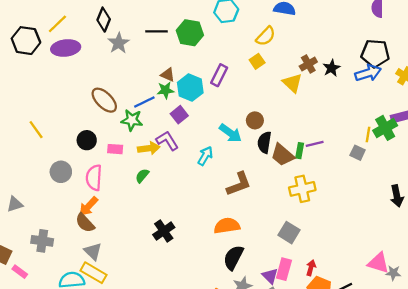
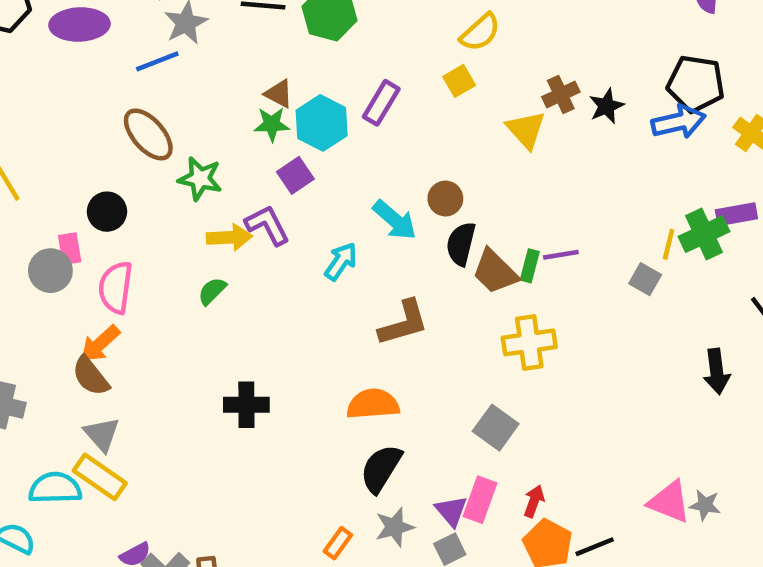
blue line: (144, 102) -> (157, 61), moved
pink rectangle: (115, 149) -> (70, 249), moved, turned 72
black cross: (164, 231) -> (246, 405), turned 30
gray star: (393, 273) -> (705, 505), moved

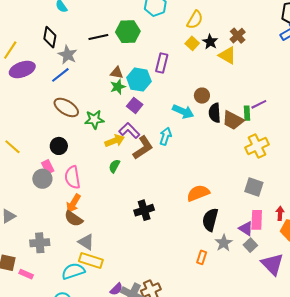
black star: (606, 106) -> (210, 42), moved
brown L-shape: (404, 323) -> (143, 148), moved

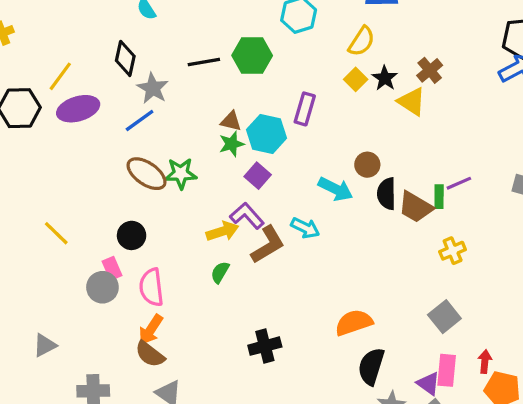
green star: (94, 120) -> (181, 173), moved
cyan arrow: (166, 136) -> (305, 228), turned 96
yellow cross: (257, 146) -> (453, 251), size x0.7
gray square: (254, 187) -> (444, 317), turned 30

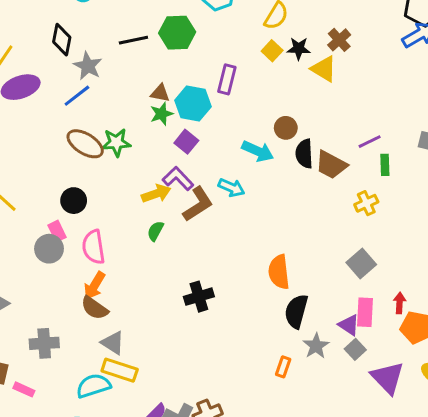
black star: (385, 78) -> (299, 49), turned -30
green rectangle: (439, 197) -> (385, 165), moved
orange semicircle: (354, 322) -> (279, 272), turned -76

